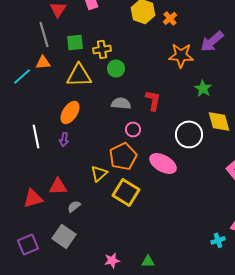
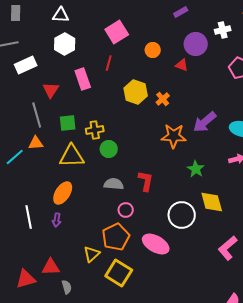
gray semicircle: (74, 206) -> (67, 287), turned 112

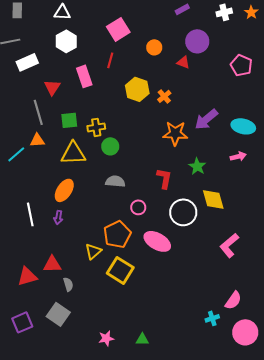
white cross: (223, 30) -> (224, 12), moved
red L-shape: (146, 181) -> (164, 178), moved
pink circle: (126, 210) -> (138, 207), moved

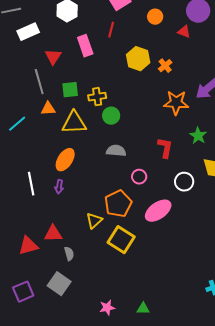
orange triangle: (37, 140) -> (48, 109), moved
white circle: (183, 212) -> (184, 182), size x0.7
pink ellipse: (157, 241) -> (158, 211), turned -64

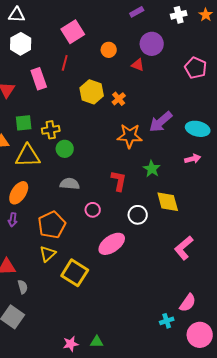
orange pentagon: (118, 204) -> (52, 225), moved
pink star: (107, 308) -> (71, 344), moved

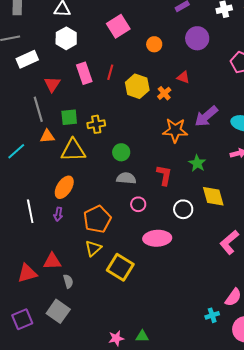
red line: (65, 63) -> (110, 72), moved
red triangle: (138, 65) -> (183, 77), moved
green circle: (65, 149) -> (121, 152), moved
gray semicircle: (70, 184) -> (126, 178), moved
pink ellipse: (112, 244) -> (157, 238), turned 32

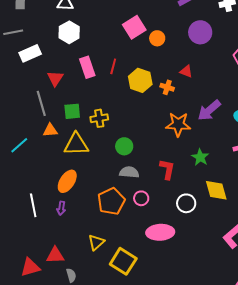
pink square: (118, 26) -> (134, 27), moved
orange cross: (164, 93) -> (167, 87), turned -32
orange pentagon: (97, 219) -> (111, 201), moved

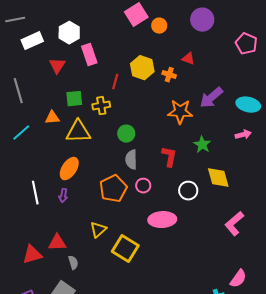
white hexagon: (69, 32) -> (69, 33), moved
red line: (113, 66) -> (115, 82), moved
gray line: (41, 103) -> (18, 91), moved
gray semicircle: (129, 172) -> (131, 160), turned -96

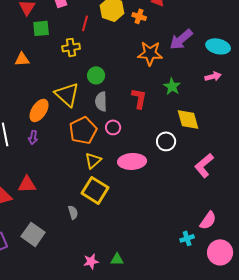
green square: (74, 99) -> (41, 28), moved
yellow triangle: (78, 132) -> (67, 94), moved, turned 44
white circle: (188, 191) -> (166, 141), moved
yellow triangle: (98, 230) -> (93, 160), moved
gray semicircle: (73, 263) -> (73, 212), moved

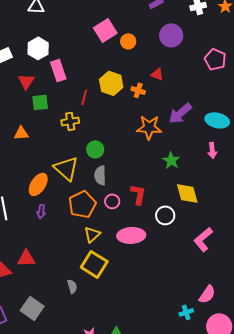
pink arrow: (213, 76) -> (212, 150), turned 98
red L-shape: (139, 98) -> (138, 194), moved
purple arrow: (33, 137) -> (41, 211), moved

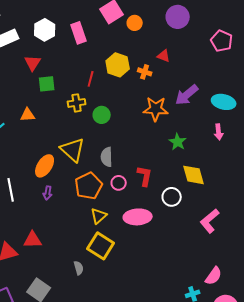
pink rectangle: (58, 70) -> (79, 33), moved
green circle: (95, 149) -> (102, 115), moved

